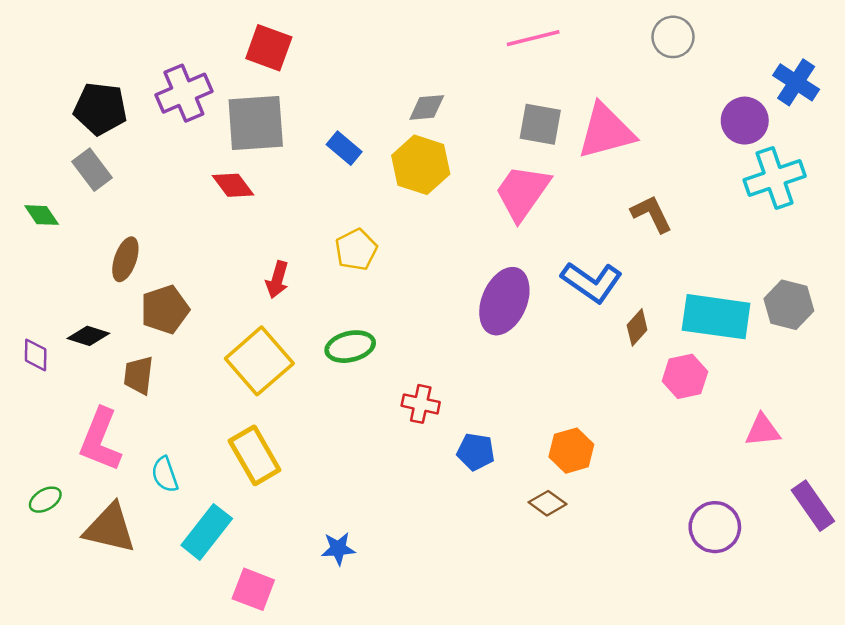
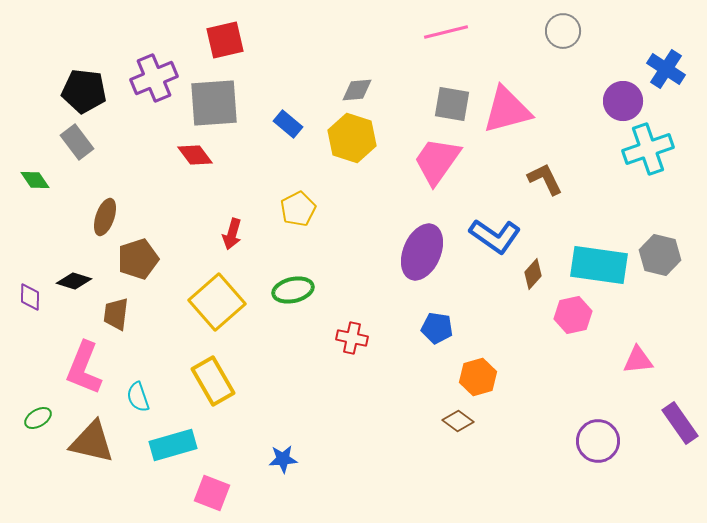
red square: (269, 48) -> (225, 40), turned -33
blue pentagon: (476, 452) -> (437, 328), moved
cyan rectangle: (207, 532) -> (173, 445), turned 36

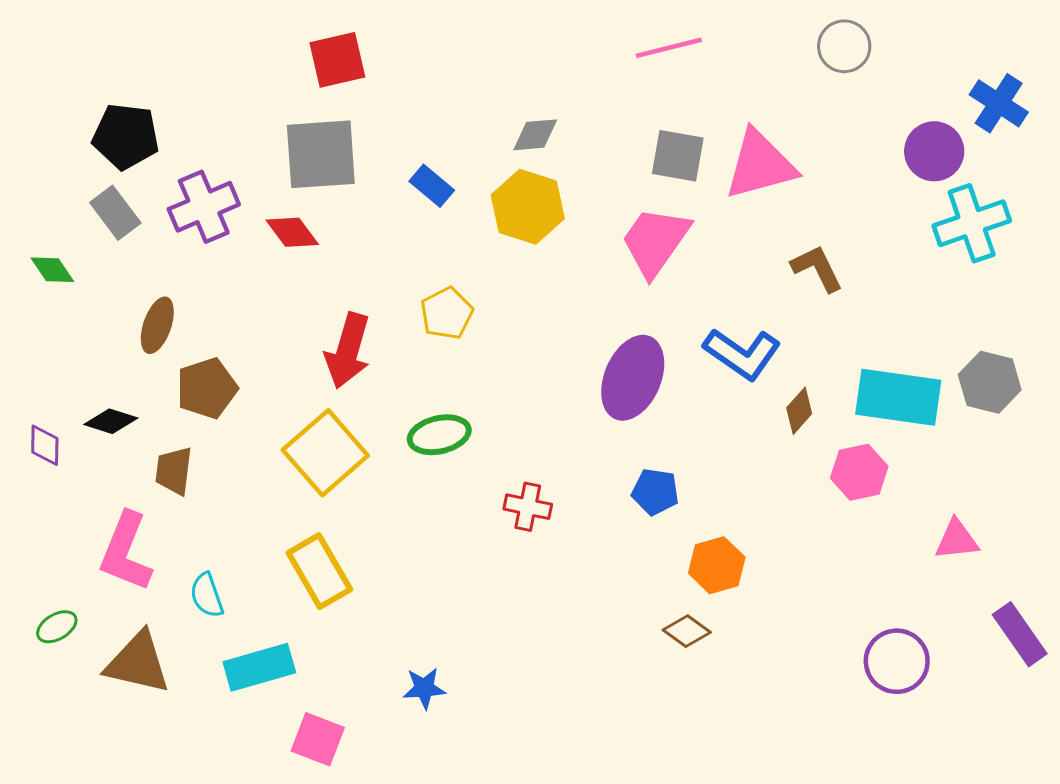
purple cross: (154, 78) -> (204, 207), moved
red arrow: (232, 234) -> (348, 351), size x1.6

